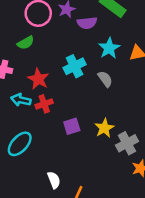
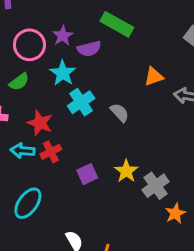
cyan star: (109, 48) -> (63, 73), moved

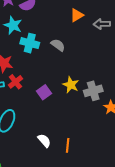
cyan cross: (81, 102) -> (30, 43), turned -30
gray cross: (156, 186) -> (93, 91), turned 30

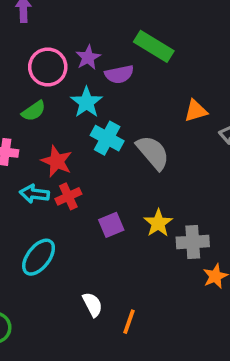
gray semicircle: (58, 45) -> (153, 152), size x1.5

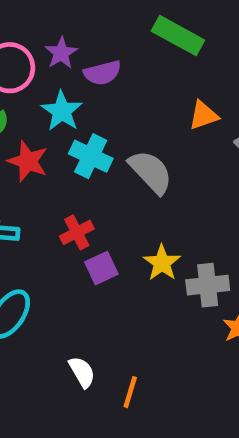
green rectangle: (154, 46) -> (178, 36), moved
red star: (57, 161) -> (28, 161), moved
red cross: (68, 196) -> (77, 232), moved

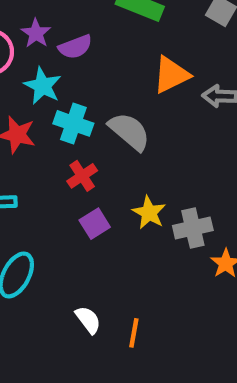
orange triangle: (203, 115) -> (171, 75), size x1.4
red cross: (77, 232) -> (82, 176), moved

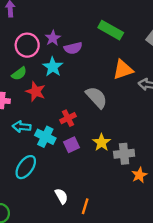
cyan cross: (73, 123) -> (45, 137), moved

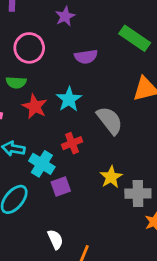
purple star: (53, 38) -> (65, 16), moved
cyan star: (53, 67) -> (69, 99), moved
green semicircle: (19, 74) -> (16, 82), turned 35
purple square: (72, 145) -> (61, 187), moved

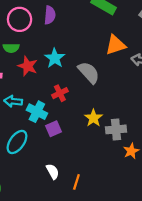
purple semicircle: (86, 57) -> (50, 15), moved, turned -72

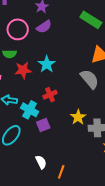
purple semicircle: (50, 15) -> (44, 27), turned 49
red star: (28, 66) -> (23, 70), turned -30
gray semicircle: (89, 73) -> (90, 79), moved

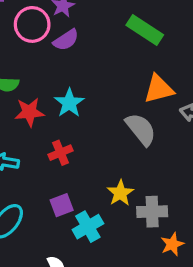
pink circle: (18, 29) -> (32, 24), moved
red cross: (50, 95) -> (60, 153), moved
cyan cross: (30, 110) -> (88, 227), moved, turned 30

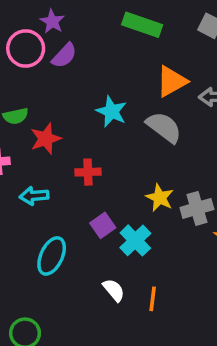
cyan star: (69, 103) -> (112, 111), moved
red cross: (60, 153) -> (88, 172), turned 35

